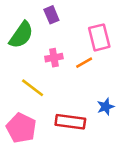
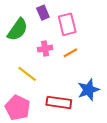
pink rectangle: (99, 37) -> (67, 24), moved
blue star: (106, 107) -> (88, 90), size x1.5

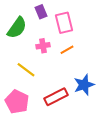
red rectangle: (59, 102) -> (56, 97), turned -35

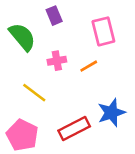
pink rectangle: (64, 23) -> (103, 31), moved
green semicircle: (17, 28) -> (22, 37), turned -75

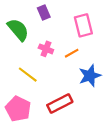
pink cross: (57, 61) -> (46, 49), turned 32
blue star: (111, 113) -> (90, 76), moved

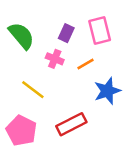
purple rectangle: (44, 13) -> (66, 33), moved, turned 48

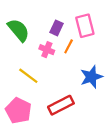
orange line: (86, 64) -> (69, 46), moved, turned -32

